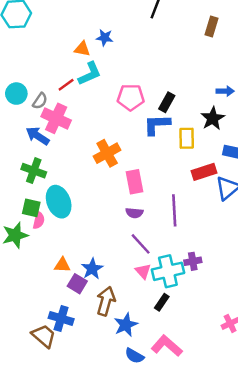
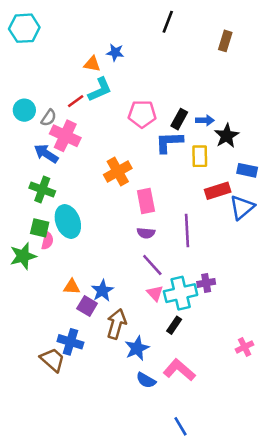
blue arrow: (225, 91) -> (205, 120), moved

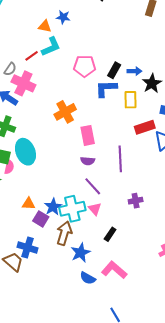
cyan cross: (181, 293) -> (72, 209), moved

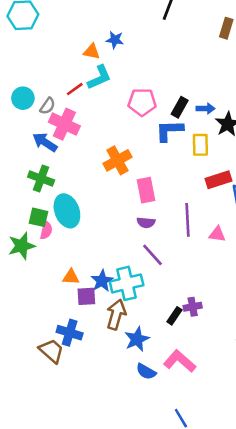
purple cross: (136, 201) -> (193, 307), moved
pink triangle: (95, 209) -> (217, 234), moved, turned -40
purple square: (41, 219) -> (86, 296), turned -35

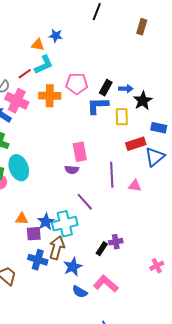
orange cross: (117, 160) -> (50, 96), moved, turned 30
purple semicircle: (146, 223) -> (72, 170), moved
blue cross: (70, 333) -> (38, 260), moved

